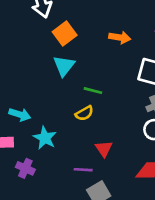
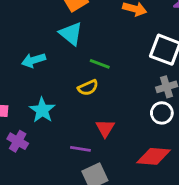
cyan triangle: (64, 66) -> (71, 34), turned -35
cyan arrow: (20, 114) -> (34, 60), moved, turned 140

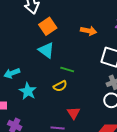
cyan arrow: (34, 60) -> (12, 73), moved
cyan star: (42, 110) -> (28, 91), moved

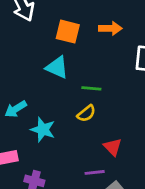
orange square: (48, 26) -> (68, 32), moved, turned -30

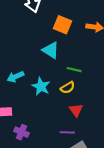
cyan star: (43, 130) -> (41, 86), moved
red triangle: (113, 147) -> (76, 110), moved

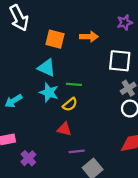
cyan star: (41, 86) -> (49, 92), moved
red triangle: (76, 110) -> (64, 129), moved, turned -32
purple cross: (21, 132) -> (28, 158), turned 32

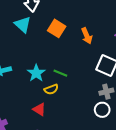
orange arrow: (89, 37) -> (87, 36), turned 49
cyan triangle: (47, 68) -> (23, 25), moved

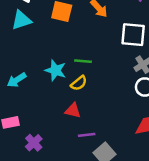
cyan triangle: (23, 25) -> (21, 20), turned -42

